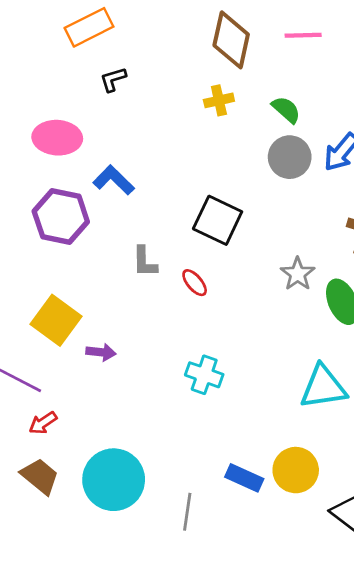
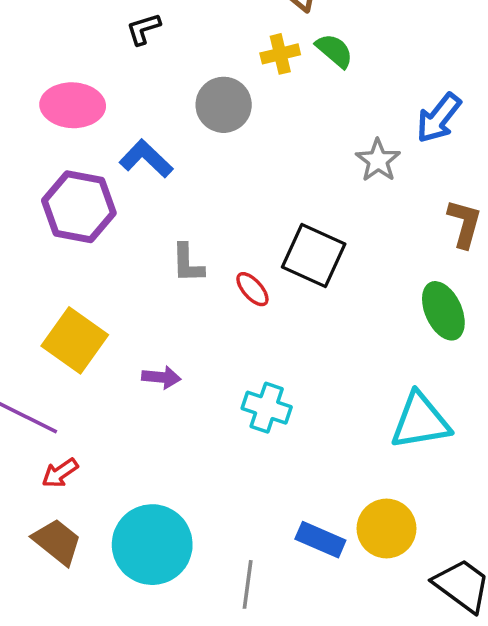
green semicircle: (286, 110) -> (334, 51), moved
gray circle: (290, 157) -> (224, 105), moved
black square: (218, 220) -> (314, 256), moved
gray star: (298, 274) -> (378, 160), moved
purple arrow: (101, 352) -> (161, 377), moved

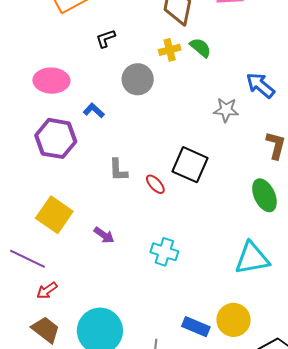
black L-shape: (143, 29) -> (106, 39), moved
blue arrow: (439, 118) -> (260, 85), turned 92
blue L-shape: (146, 159) -> (94, 111), size x0.7
gray star: (378, 160) -> (226, 110), turned -30
purple arrow: (161, 377) -> (104, 235), turned 30

